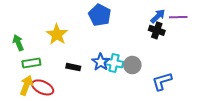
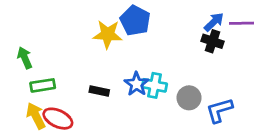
yellow star: (57, 34) -> (108, 34), moved, turned -30
gray circle: (132, 65) -> (189, 98), moved
yellow arrow: (26, 85) -> (36, 116), turned -48

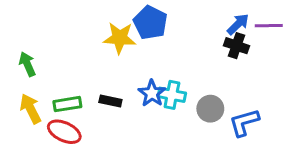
green rectangle: (43, 85) -> (67, 104), moved
yellow arrow: (36, 116) -> (30, 109), moved

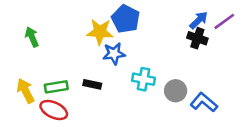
purple line: (269, 26) -> (224, 21), turned -35
green arrow: (27, 64) -> (32, 37), moved
blue star: (152, 93) -> (114, 54), moved, turned 30
blue L-shape: (244, 123) -> (204, 102), turned 56

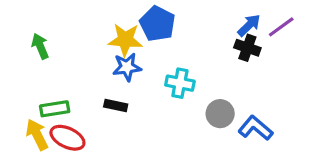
blue star: (114, 54) -> (127, 67), moved
cyan cross: (144, 79) -> (180, 83), moved
green rectangle: (56, 87) -> (55, 109), moved
yellow arrow: (25, 91) -> (37, 135), moved

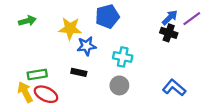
blue pentagon: (157, 24) -> (107, 16), turned 30
yellow star: (125, 40) -> (70, 28), moved
green arrow: (40, 46) -> (27, 21), moved, turned 98
gray circle: (220, 114) -> (119, 85), moved

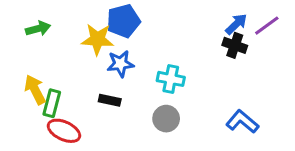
blue pentagon: (107, 16) -> (123, 21), moved
green rectangle: (37, 74) -> (52, 103), turned -66
yellow arrow: (25, 92) -> (35, 90), moved

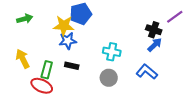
blue arrow: (236, 24) -> (155, 45), moved
blue star: (120, 64) -> (68, 41), moved
green rectangle: (52, 103) -> (47, 70), moved
blue L-shape: (242, 122) -> (147, 72), moved

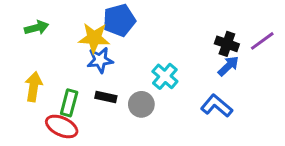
purple line: (175, 17) -> (262, 41), moved
cyan cross: (112, 52) -> (165, 76), turned 30
yellow arrow: (23, 59) -> (34, 87), turned 36
gray circle: (109, 78) -> (141, 104), moved

